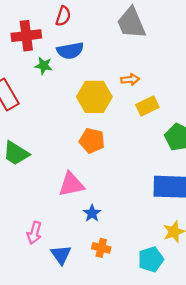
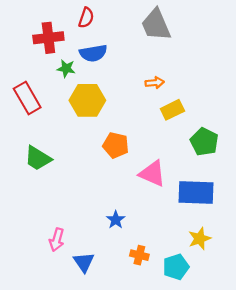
yellow hexagon: (94, 97) -> (87, 100), moved
pink triangle: (71, 184) -> (152, 174), moved, turned 36
orange cross: (101, 248) -> (139, 255), moved

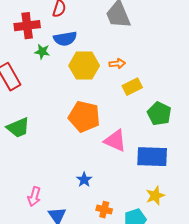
yellow hexagon: (87, 100) -> (84, 66), moved
orange pentagon: (116, 145) -> (84, 117), size x1.4
green trapezoid: (38, 158) -> (18, 128), turned -55

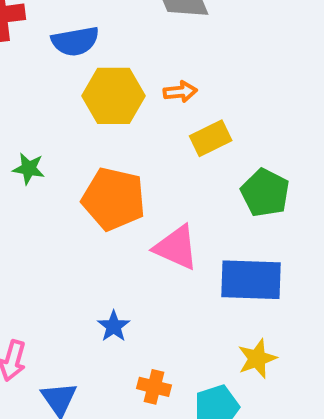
green star: (42, 52) -> (29, 169), moved

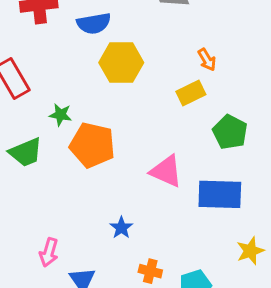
orange arrow: (180, 92) -> (207, 60), moved, turned 65
orange pentagon: (114, 199) -> (92, 145), moved
yellow star: (257, 359) -> (250, 251), moved

